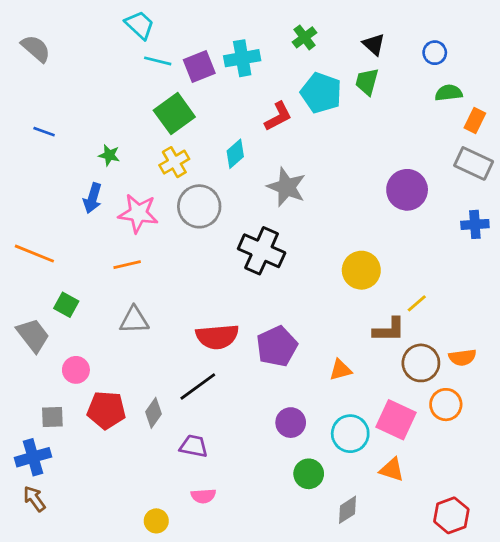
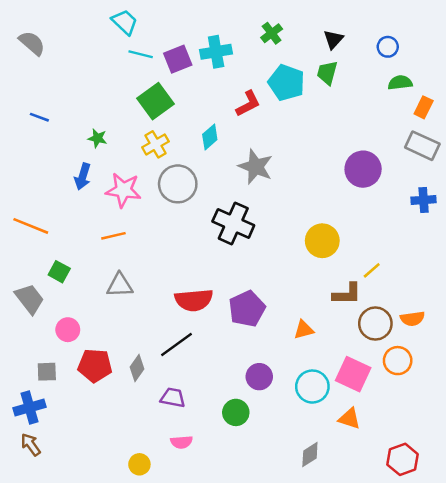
black triangle: (374, 44) -> (333, 39), turned 30
green circle: (309, 474) -> (236, 412), moved

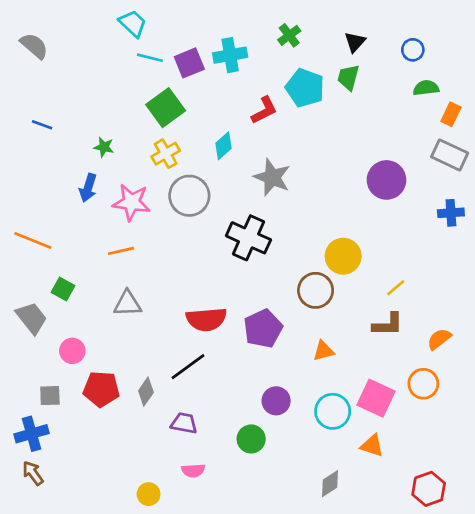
brown L-shape: (347, 294) -> (388, 325), moved
orange semicircle: (412, 319) -> (439, 339), turned 150
brown circle: (375, 324) -> (316, 290), moved

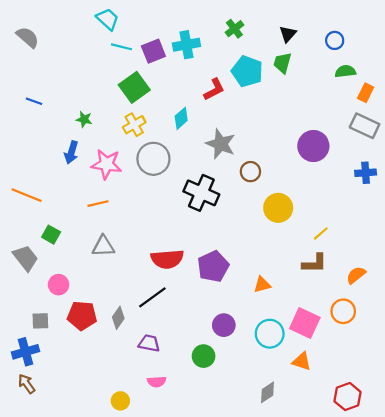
brown circle: (316, 290) -> (250, 172), moved, size x0.7

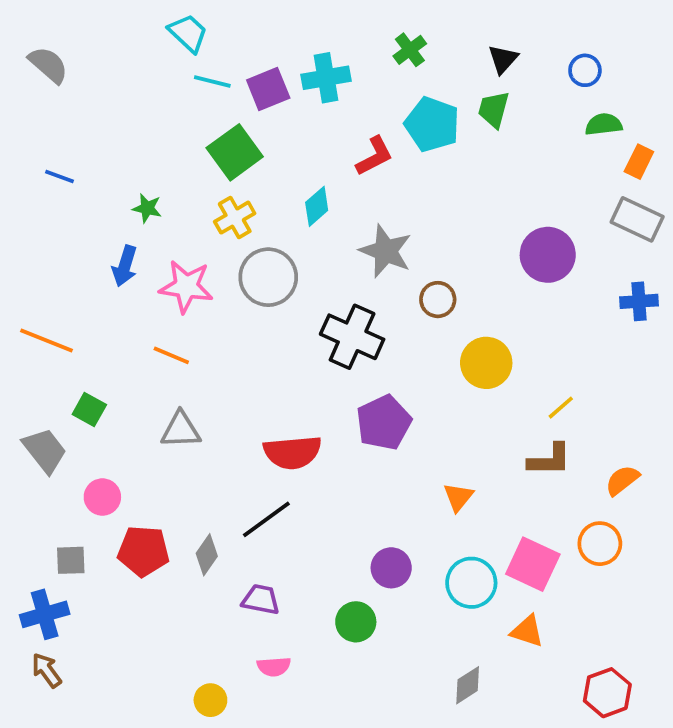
orange line: (98, 204) -> (171, 355), turned 36
purple pentagon: (213, 266) -> (384, 422), moved
orange triangle: (262, 285) -> (458, 497), turned -36

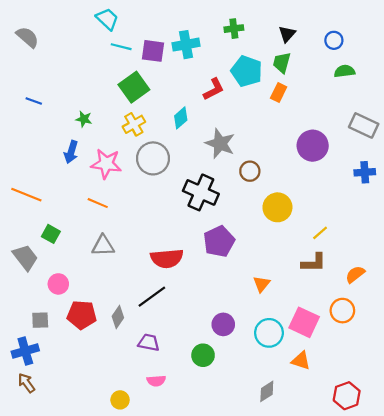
green cross: (410, 50) -> (234, 29), turned 30
purple square: (268, 89) -> (153, 51), turned 30
orange rectangle: (639, 162) -> (279, 92), moved

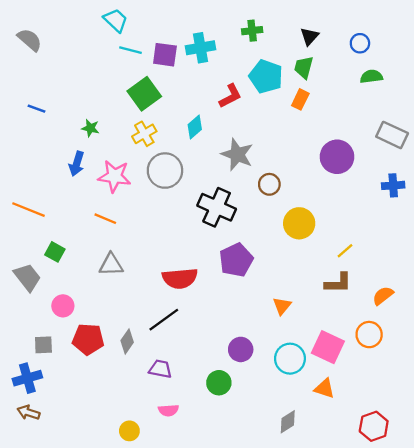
brown arrow: (26, 383) -> (28, 413), turned -36

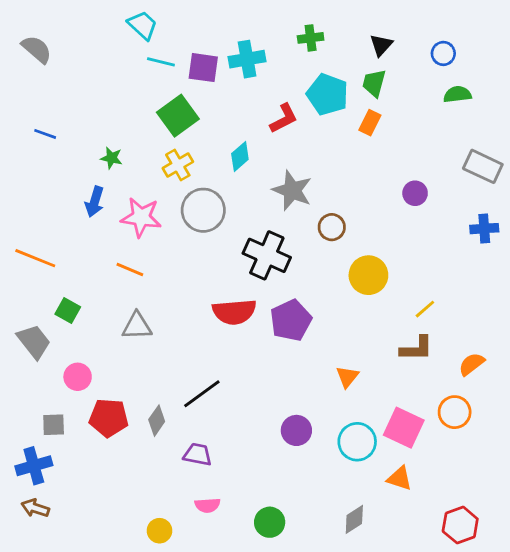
purple circle: (337, 157) -> (415, 193), size x0.6
red semicircle: (180, 278) -> (234, 312), moved
green circle: (219, 383) -> (270, 522), moved

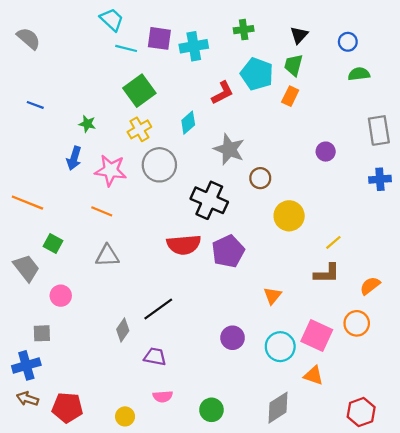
purple square: (203, 68) -> (159, 38), moved
gray rectangle: (483, 166) -> (379, 130), turned 56
red pentagon: (109, 418) -> (67, 408), moved
gray diamond: (354, 519) -> (278, 408), size x1.4

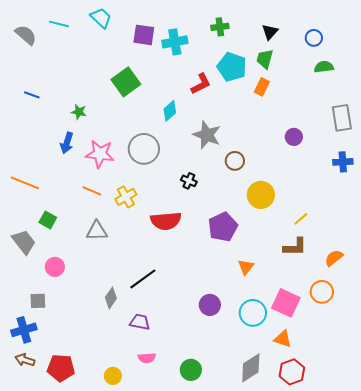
cyan line: (126, 48) -> (59, 24), moved
yellow cross: (139, 129) -> (126, 197), moved
black cross: (209, 200) -> (189, 181), size x0.5
purple pentagon: (228, 251) -> (223, 227), moved
red hexagon: (361, 412) -> (292, 372), moved

